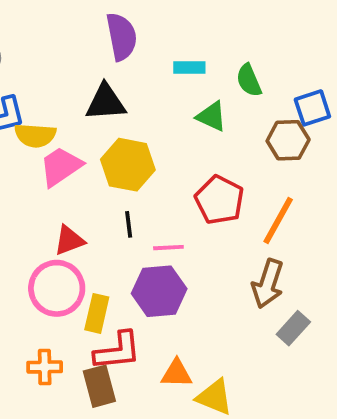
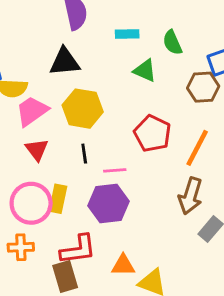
red triangle: (69, 240) -> (37, 150), moved, turned -45
yellow rectangle: (97, 313) -> (58, 199), moved
orange cross: (45, 367) -> (21, 247), moved

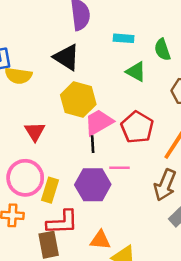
black triangle: (65, 62) -> (67, 57), turned 32
pink trapezoid: (32, 111) -> (99, 122), moved
black line: (84, 154) -> (93, 144), moved
pink line: (115, 170) -> (120, 168), moved
yellow rectangle: (58, 199) -> (50, 190), moved

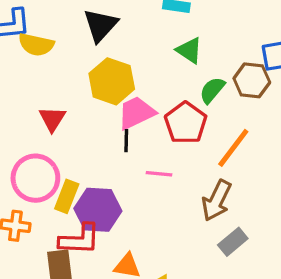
green semicircle: (162, 50) -> (212, 90), moved, turned 55
black triangle: (67, 57) -> (100, 25), turned 36
purple hexagon: (93, 185) -> (98, 210), moved

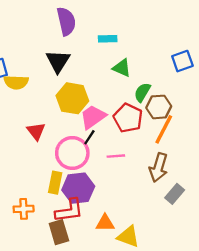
brown hexagon: (252, 80) -> (159, 107), moved
black line: (126, 141) -> (89, 137), turned 42
pink circle: (35, 178) -> (72, 153), moved

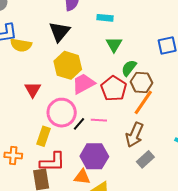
green triangle: (122, 68) -> (114, 44), turned 30
black line: (89, 137) -> (79, 124), moved
purple hexagon: (78, 188) -> (94, 156), moved

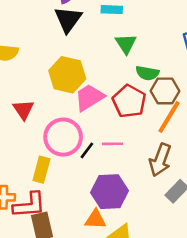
black triangle: (59, 32) -> (68, 19), moved
green semicircle: (129, 68) -> (147, 73), turned -114
red L-shape: (52, 162) -> (29, 205), moved

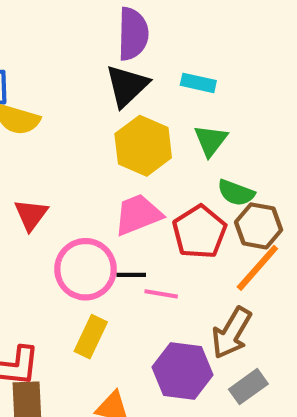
yellow hexagon: (67, 75) -> (143, 146), moved
black line: (87, 150) -> (131, 275), moved, turned 42
yellow rectangle: (41, 170) -> (91, 337), moved
purple hexagon: (110, 192) -> (182, 371), moved

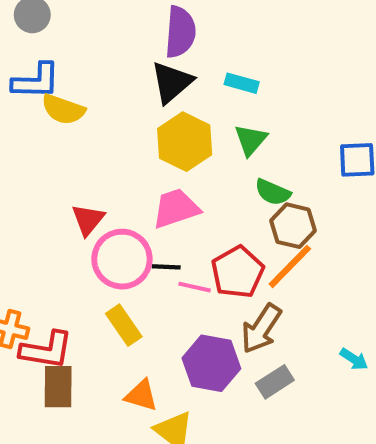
red triangle: (31, 215) -> (88, 220), moved
red pentagon: (199, 232) -> (238, 272), moved
yellow rectangle: (91, 337) -> (124, 325), turned -63

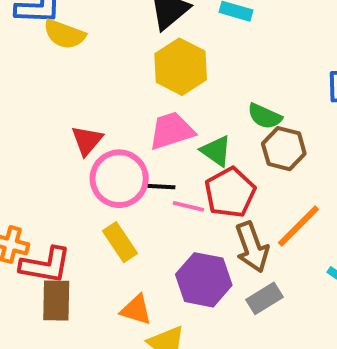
green triangle: (251, 140) -> (216, 151), moved, turned -36
orange line: (290, 266) -> (299, 226), moved
brown arrow: (261, 329) -> (252, 247), turned -54

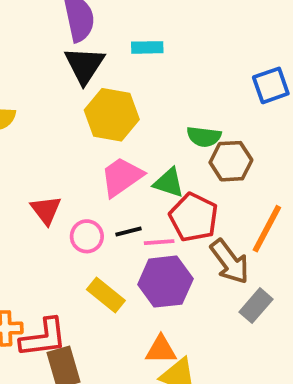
pink circle: (119, 179) -> (87, 236), size x0.6
purple hexagon: (204, 280) -> (165, 282), moved
orange triangle: (136, 310) -> (161, 350), moved

